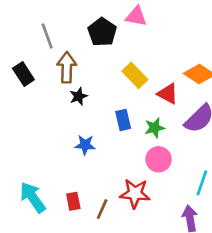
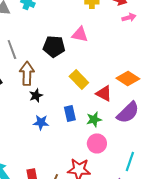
black pentagon: (102, 32) -> (54, 46), turned -30
blue star: (85, 145) -> (41, 122), moved

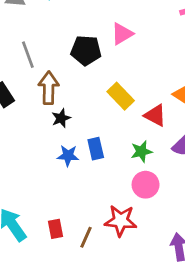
pink triangle: (80, 34) -> (122, 34), turned -42
blue rectangle: (70, 113) -> (96, 149), moved

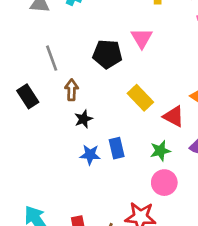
pink triangle: (122, 34) -> (142, 38), turned -30
brown arrow: (49, 88) -> (72, 90), size x0.7

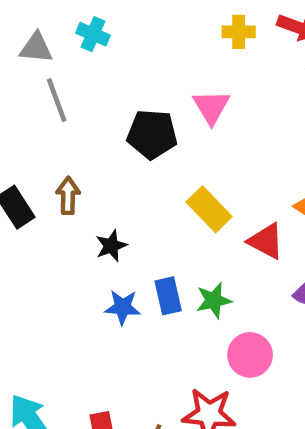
gray line: (52, 58) -> (57, 100), moved
brown arrow: (72, 90) -> (68, 196), moved
green star: (160, 151) -> (214, 300), moved

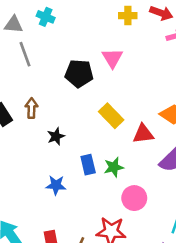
red triangle: (266, 241) -> (143, 134), turned -35
blue star: (123, 307) -> (56, 185), moved

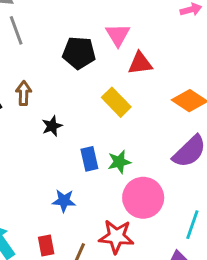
red triangle: (143, 134) -> (140, 63), moved
blue star: (56, 185) -> (64, 201), moved
pink circle: (134, 198) -> (143, 198), size x1.4

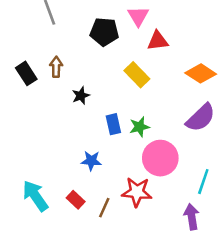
red rectangle: (46, 246) -> (76, 200), turned -36

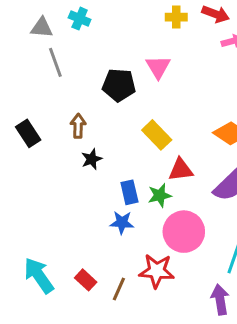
red triangle: (158, 41) -> (181, 170), moved
brown arrow: (56, 67) -> (78, 126), moved
blue star: (91, 161) -> (122, 223), moved

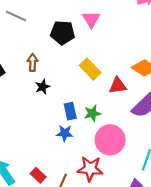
gray line: (55, 62) -> (16, 16), turned -45
red triangle: (181, 170) -> (118, 86), moved

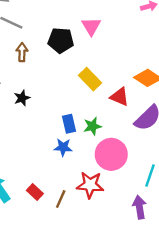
brown arrow: (33, 62) -> (22, 52), moved
red triangle: (118, 86) -> (119, 97), turned 30
black star: (43, 87) -> (22, 98), moved

